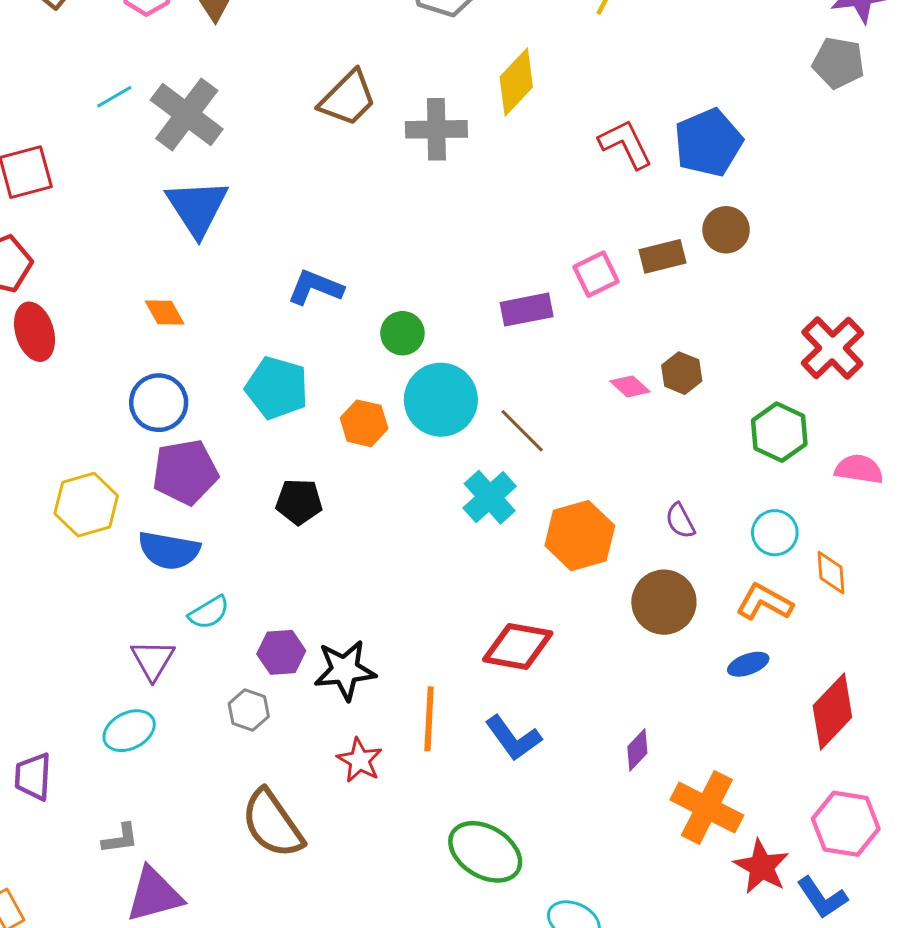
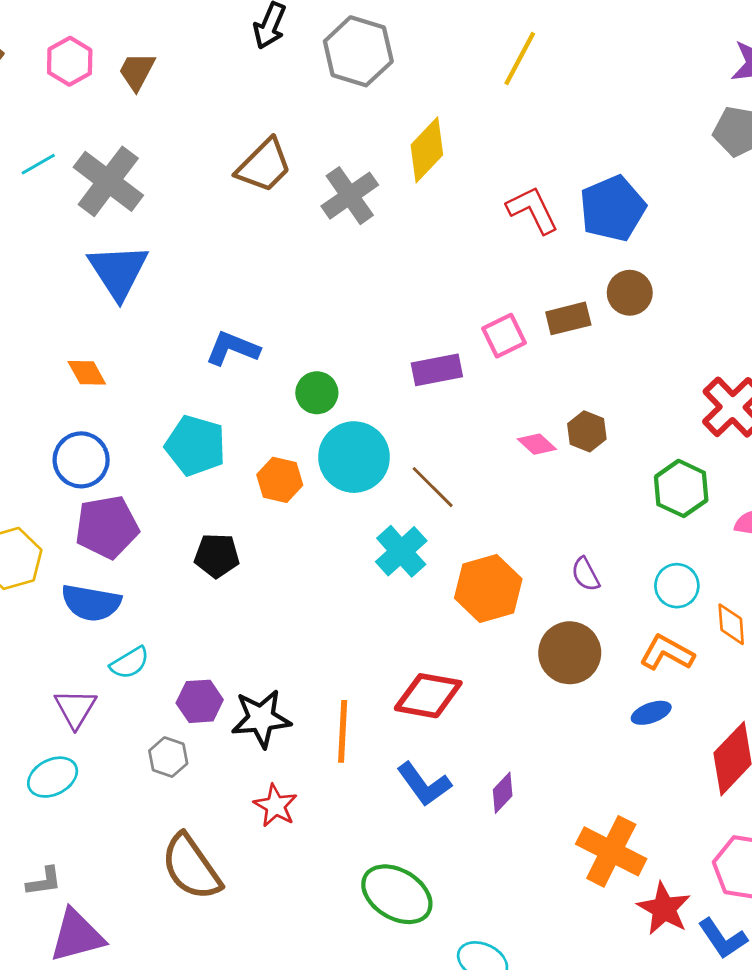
gray cross: (436, 129) -> (350, 196), turned -34
orange line: (429, 719) -> (343, 731), moved
purple diamond: (637, 750) -> (503, 793), moved

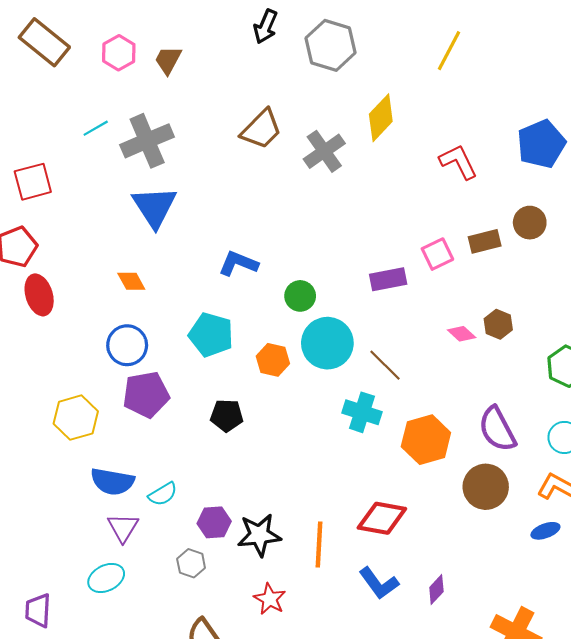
gray cross: (108, 181) -> (147, 141), turned 30
blue pentagon: (613, 208) -> (541, 144), moved
cyan cross: (401, 551) -> (362, 412), turned -30
purple semicircle: (585, 574) -> (497, 429), size x1.8
blue semicircle: (91, 603) -> (112, 482), moved

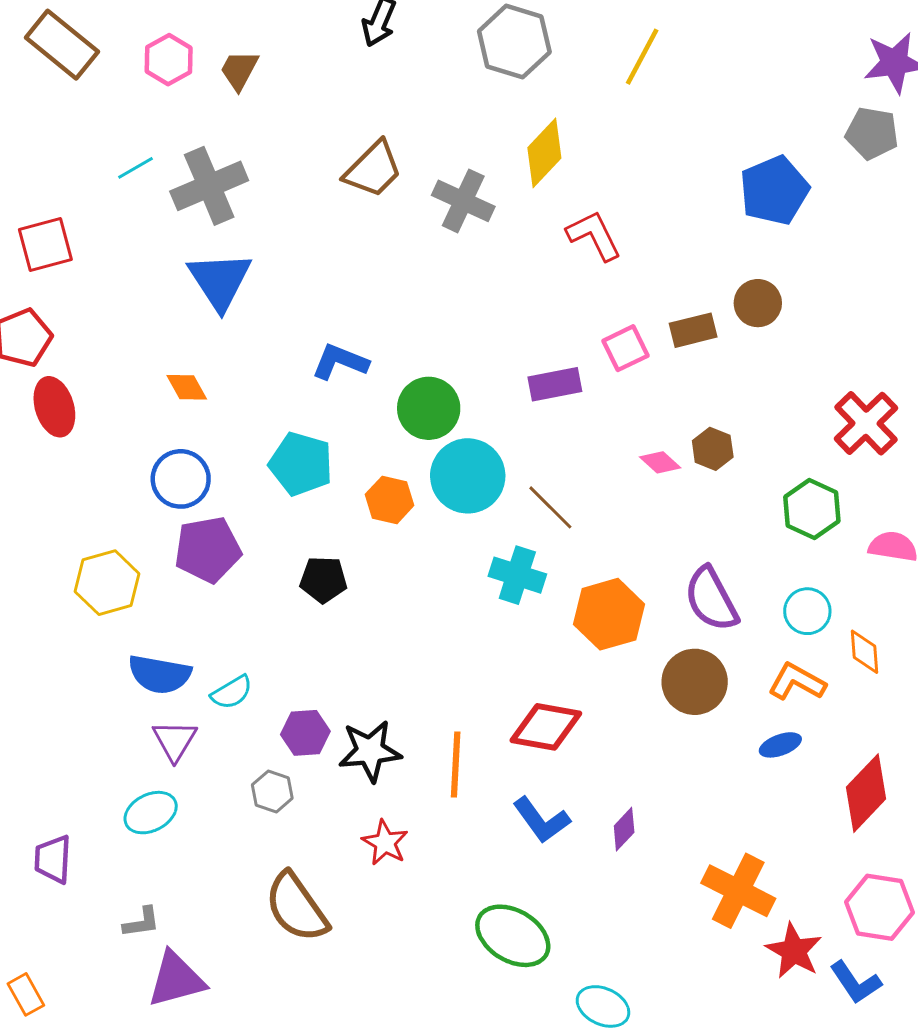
gray hexagon: (331, 45) -> (514, 42), moved
gray cross: (324, 151) -> (463, 201), turned -30
red L-shape: (458, 162) -> (594, 235), moved
green circle: (300, 296) -> (429, 408), size x1.4

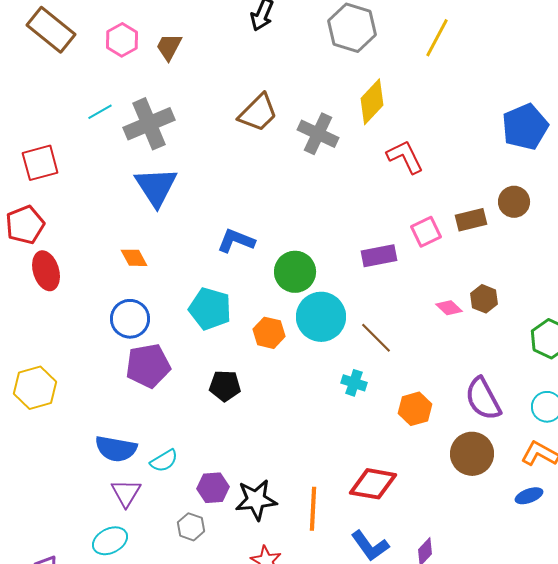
cyan cross: (517, 575) -> (354, 383), size x0.7
yellow hexagon: (107, 583) -> (35, 388), moved
orange hexagon: (609, 614) -> (415, 409), size x0.7

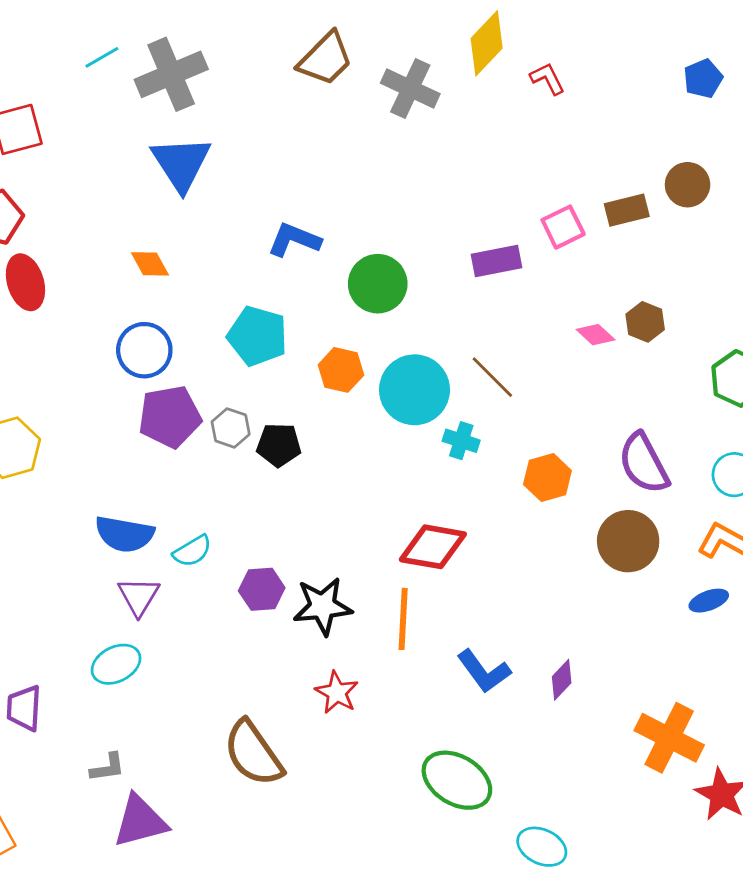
blue pentagon: (525, 127) -> (703, 79), size x0.6
red L-shape: (405, 157) -> (547, 79), moved, size x0.7
cyan circle: (321, 317) -> (415, 390), moved
red diamond: (373, 484) -> (433, 547), moved
gray hexagon: (191, 527) -> (231, 428), moved

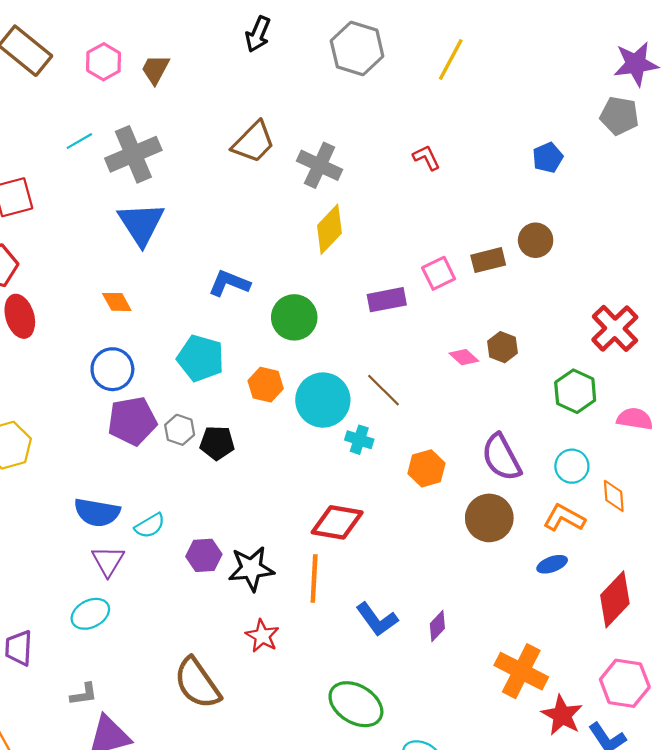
yellow diamond: (487, 43) -> (329, 229), moved

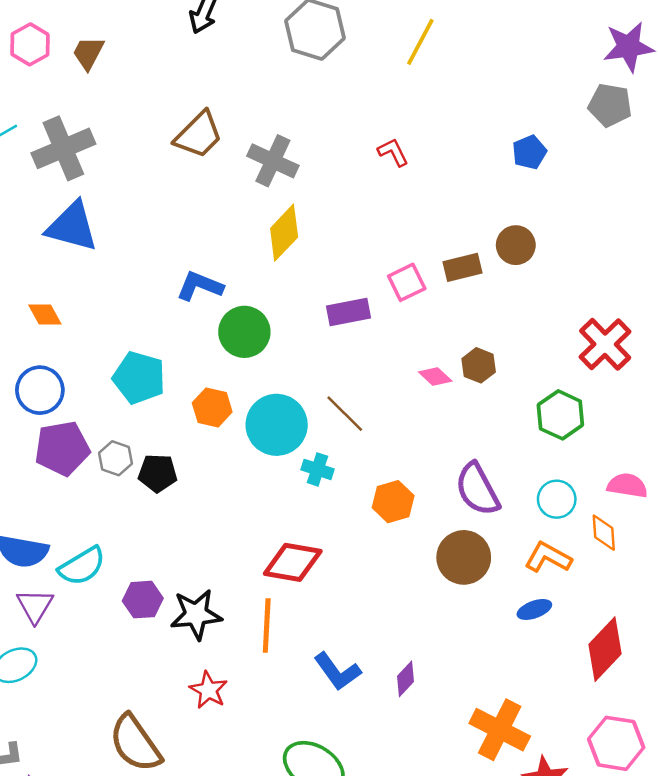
blue triangle: (141, 224) -> (72, 227), turned -42
blue L-shape: (229, 283) -> (200, 286), moved
pink semicircle: (635, 419) -> (627, 486), moved
cyan semicircle: (150, 526) -> (82, 566), size x1.4

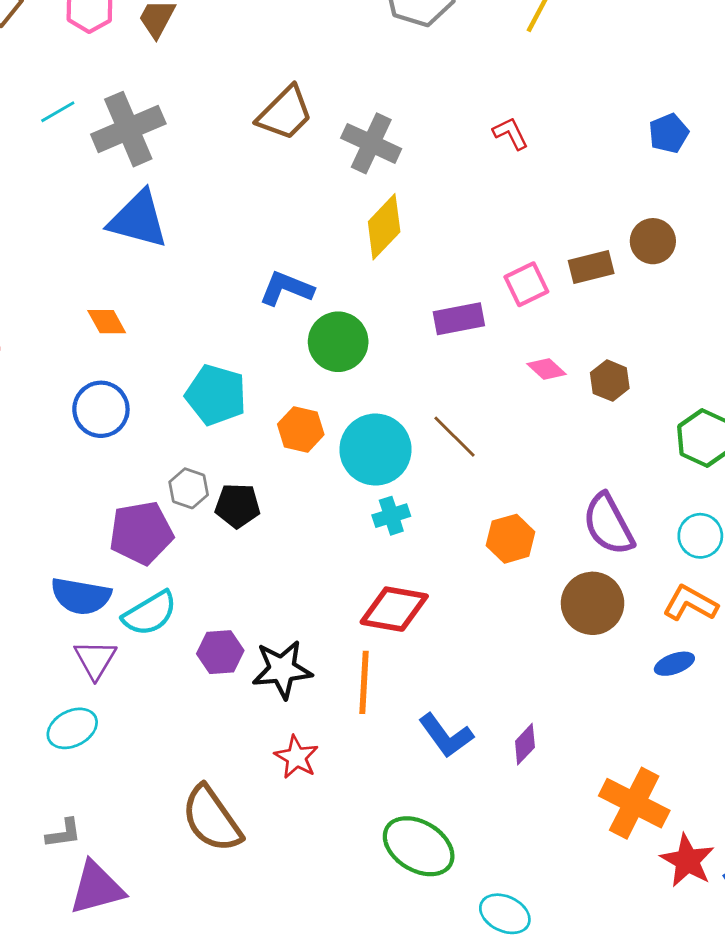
pink diamond: (435, 376) -> (547, 369), moved
purple pentagon: (62, 448) -> (141, 533), moved
cyan cross: (317, 469) -> (391, 516), moved, turned -36

